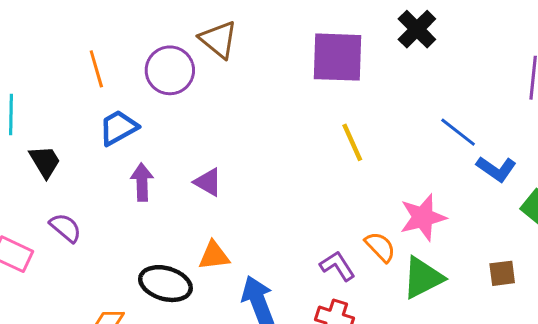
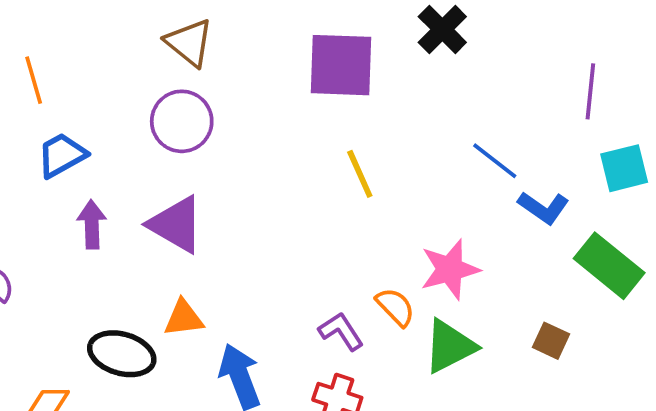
purple circle: (170, 70) -> (182, 121), moved
purple triangle: (208, 182) -> (176, 224), size x1.6
brown square: (502, 273) -> (551, 341), turned 32

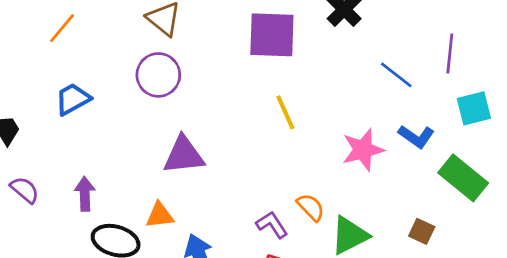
orange line: (34, 80) -> (62, 28), moved, turned 56
blue line: (495, 161) -> (396, 75), moved
purple arrow: (92, 224) -> (85, 194), moved
purple triangle: (176, 224) -> (184, 155), moved, turned -36
pink star: (450, 269) -> (363, 150), moved

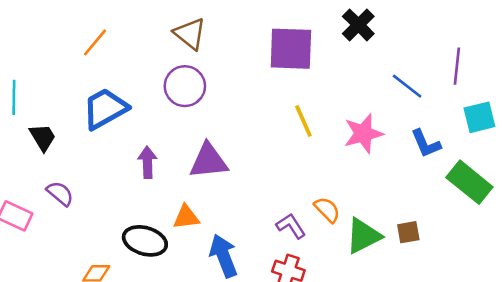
blue trapezoid: (73, 99) -> (105, 109), size x1.4
blue L-shape: (416, 136) -> (426, 144), turned 32
pink star: (363, 150) -> (363, 134), moved
purple arrow: (85, 194) -> (147, 162), moved
brown square: (422, 231) -> (408, 232), moved, turned -35

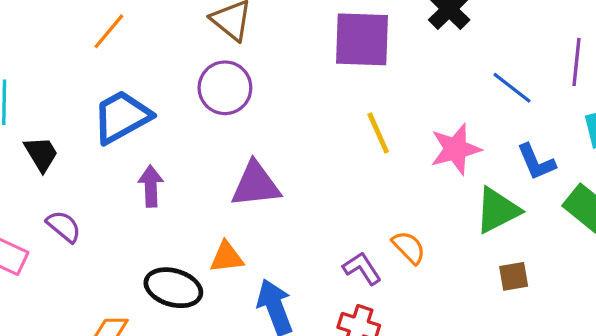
purple arrow: (147, 162) -> (151, 186), moved
green triangle: (363, 236) -> (497, 210), moved

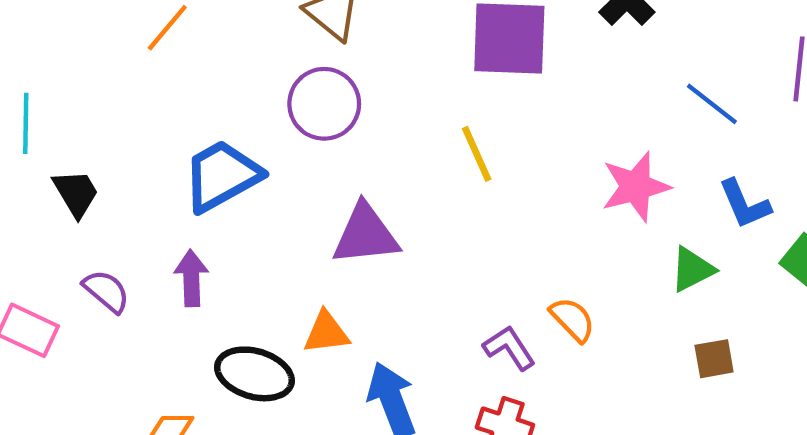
blue trapezoid: (122, 117) -> (222, 176), moved
yellow line: (378, 133) -> (477, 154), moved
purple arrow: (151, 186) -> (191, 278), moved
green triangle: (497, 210) -> (692, 269), size x0.7

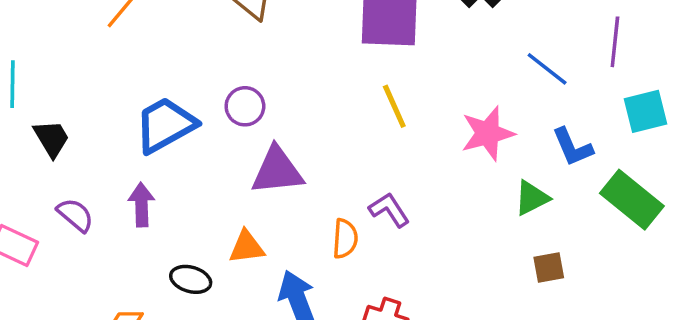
purple circle: (324, 104) -> (245, 106), moved, size x0.7
yellow line: (477, 154) -> (394, 106), moved
orange semicircle: (572, 319) -> (345, 239), moved, turned 48
purple L-shape: (509, 348) -> (389, 210), moved
black ellipse: (254, 374) -> (191, 279), size x0.7

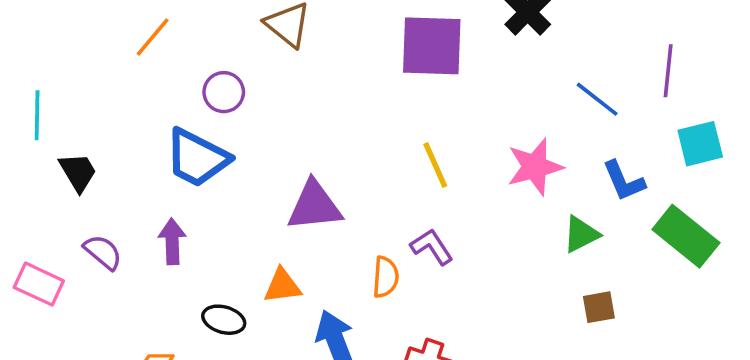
purple circle: (245, 106) -> (224, 92), moved
yellow line: (394, 106) -> (435, 165), moved
blue trapezoid: (165, 125) -> (197, 158), turned -124

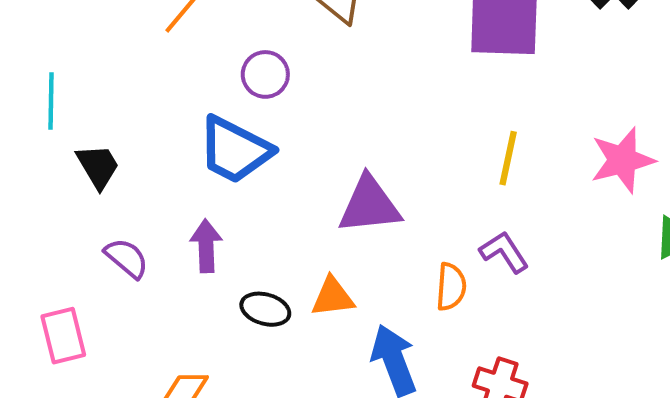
yellow line: (435, 165) -> (508, 158), turned 36
pink rectangle: (39, 284) -> (63, 336), moved, turned 51
black ellipse: (224, 320) -> (265, 309), moved

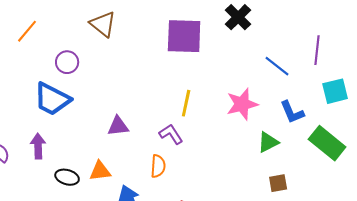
purple triangle: (369, 205) -> (118, 126), size x0.7
purple L-shape: (504, 252) -> (171, 134), moved

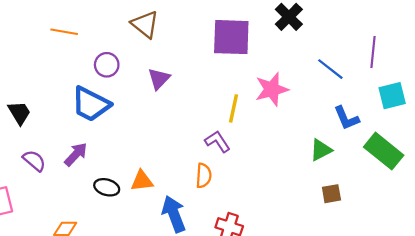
orange line: (27, 31) -> (64, 32), turned 60
pink star: (242, 104) -> (272, 89), moved
purple triangle: (118, 126) -> (159, 79), moved, turned -40
purple arrow: (38, 146) -> (76, 154), turned 45

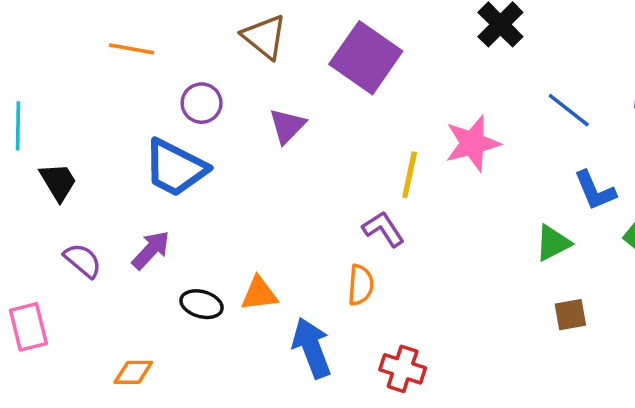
purple square: (231, 37) -> (366, 58), moved, turned 33

